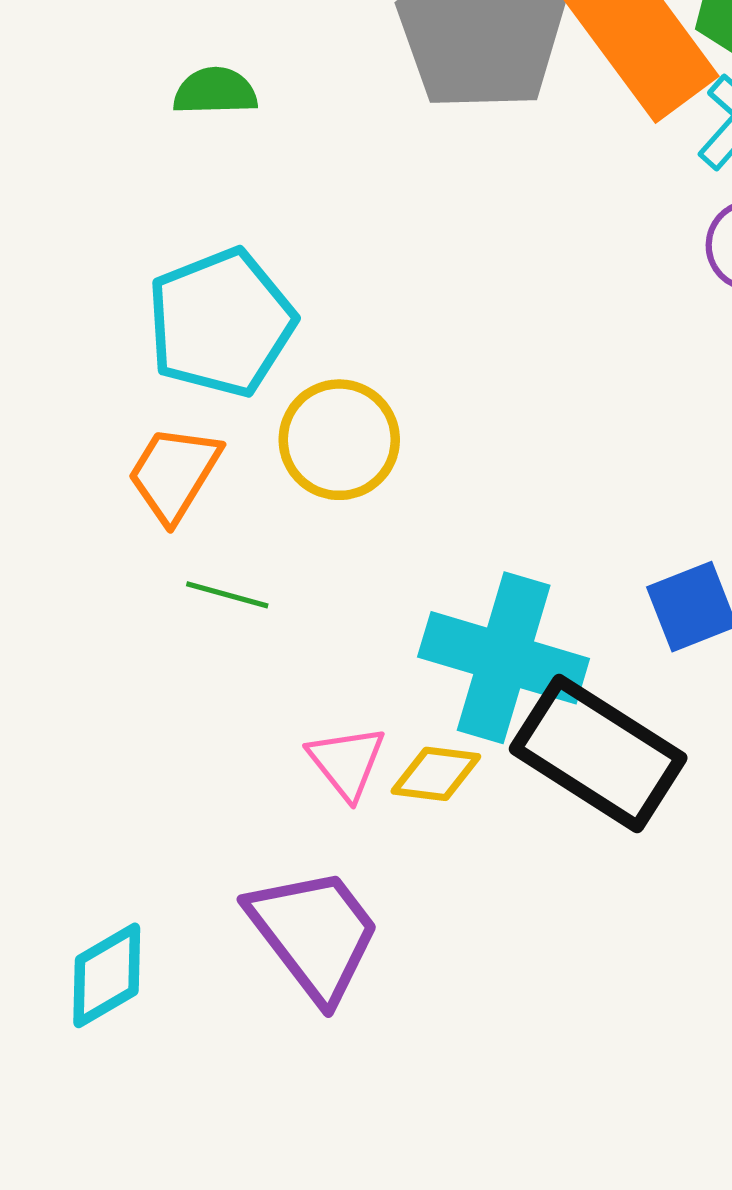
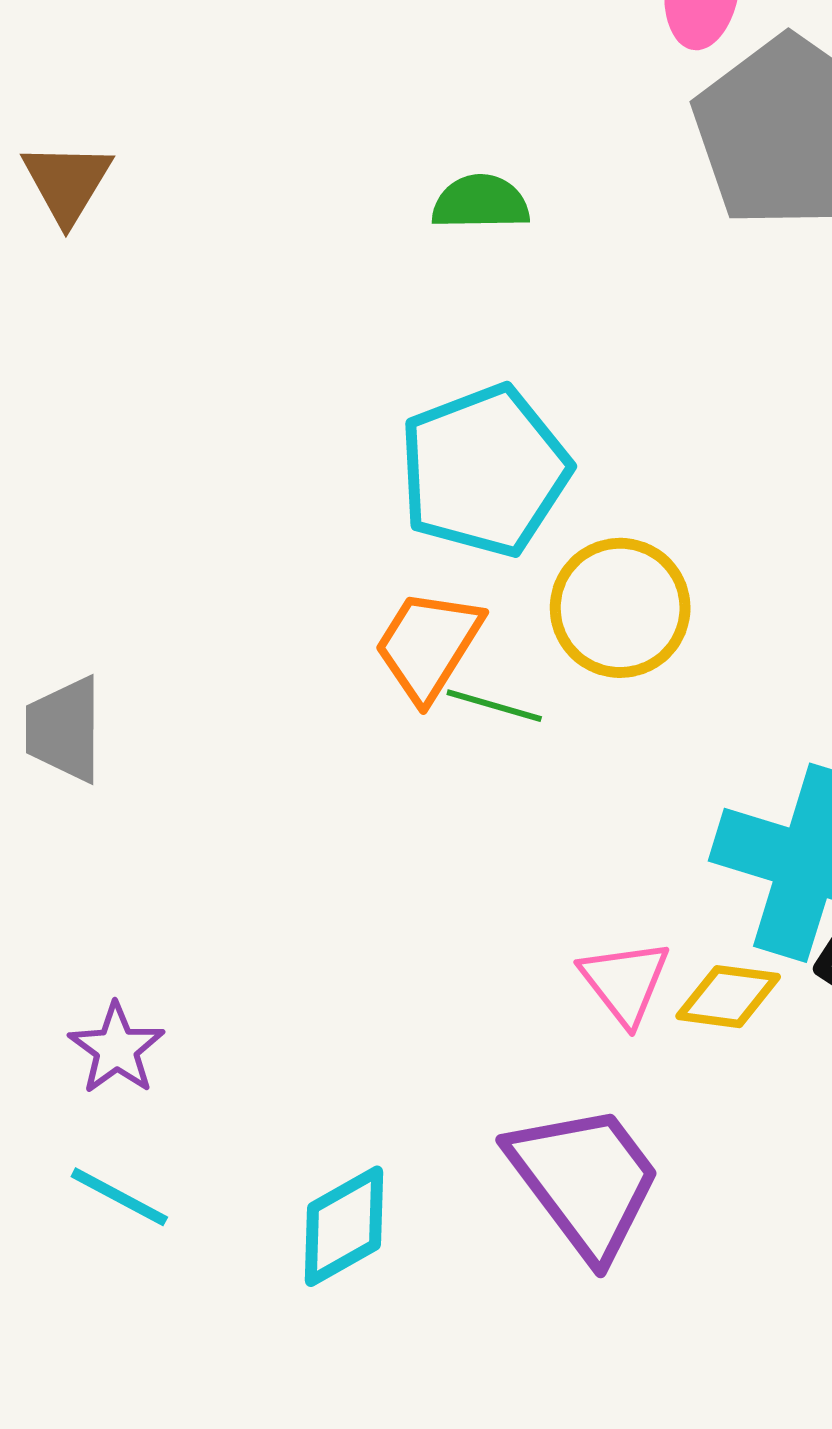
green line: (227, 595) -> (494, 706), moved

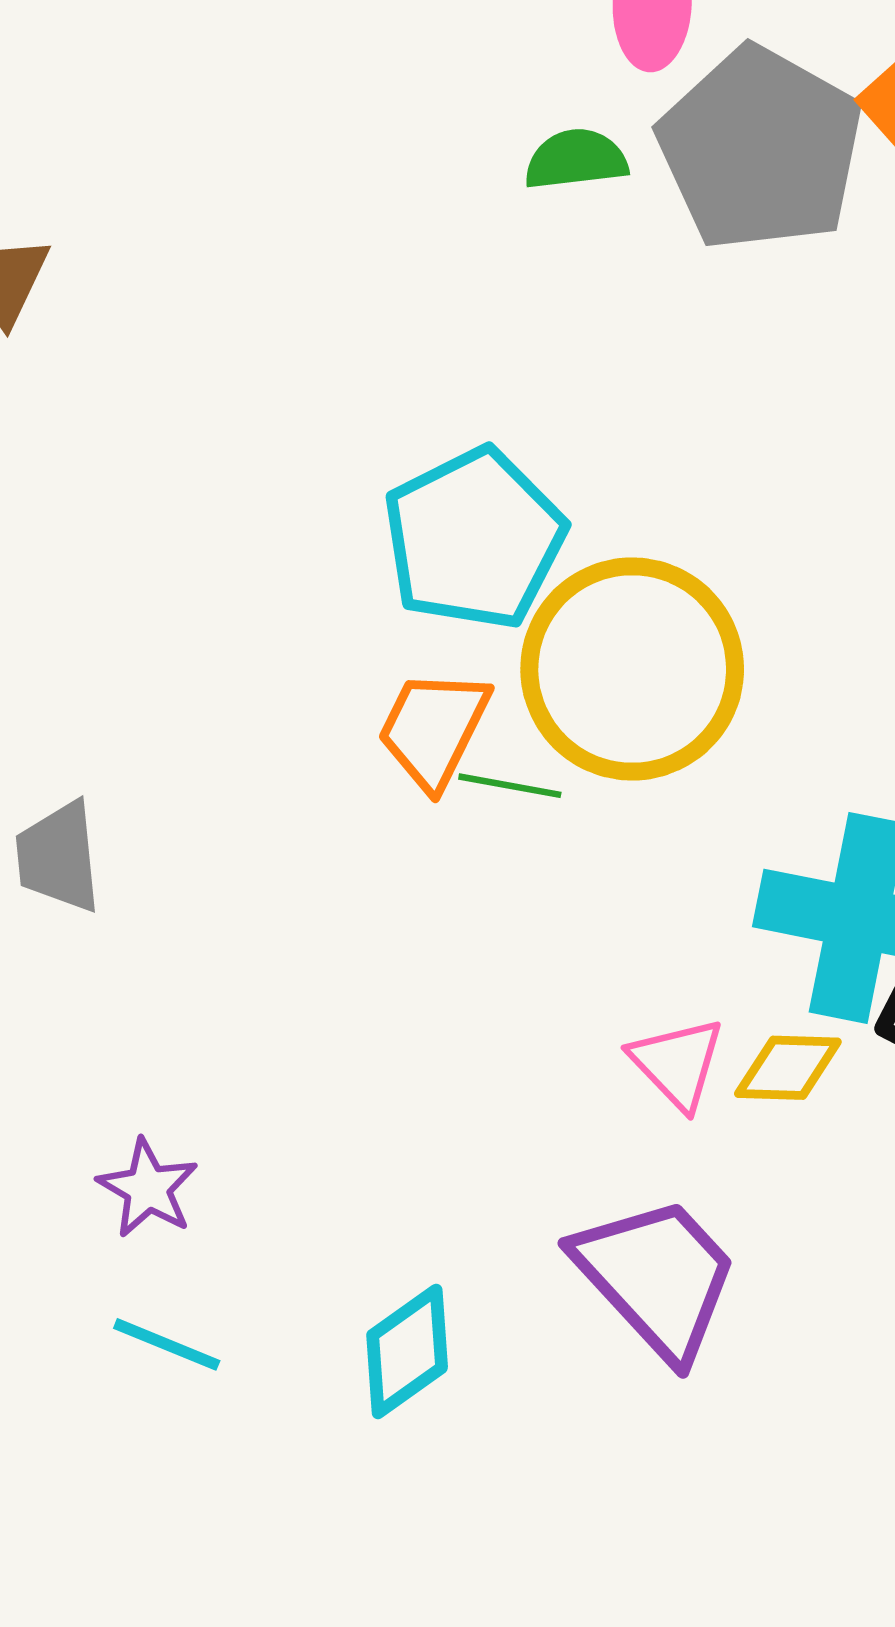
green semicircle: (481, 202) -> (576, 159), moved
yellow circle: (620, 608) -> (632, 669), size x1.5

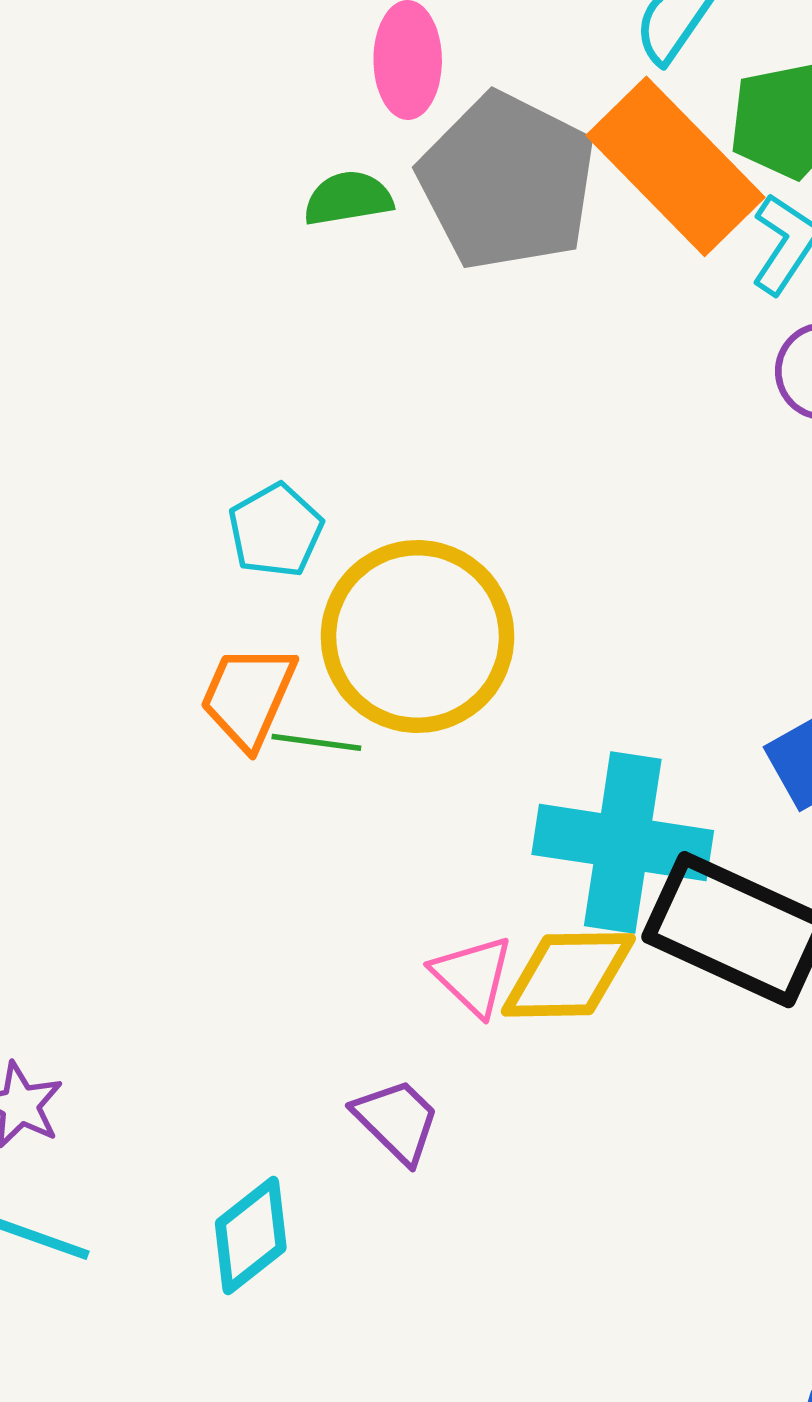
cyan pentagon: (474, 539) -> (276, 530), size x0.6
yellow diamond: (788, 1068) -> (568, 975), size x1.5
purple trapezoid: (657, 1277) -> (397, 1121), moved, size x0.6

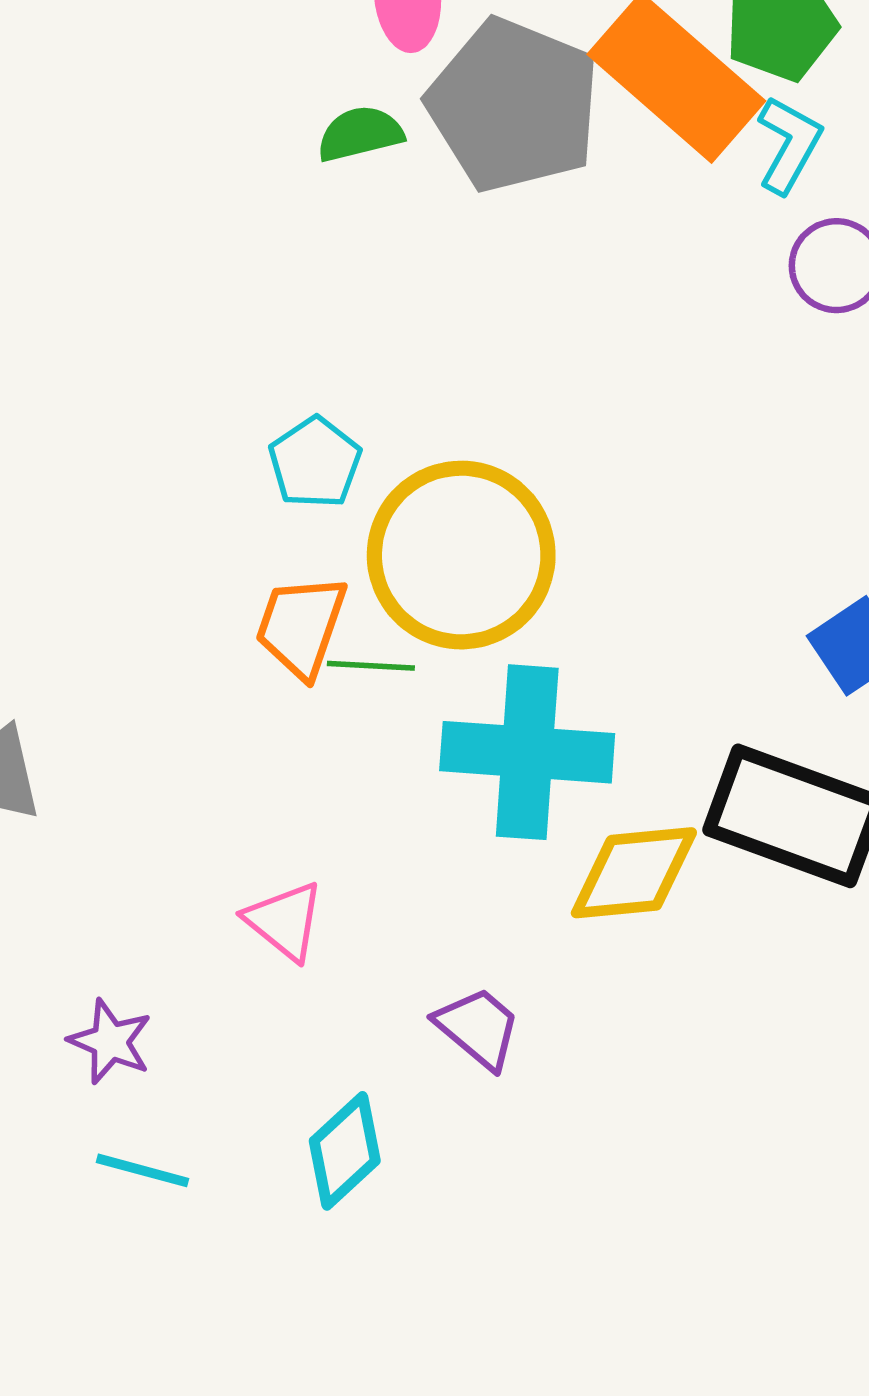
cyan cross: (623, 842) -> (527, 752), moved
pink triangle: (473, 976) -> (285, 921), moved

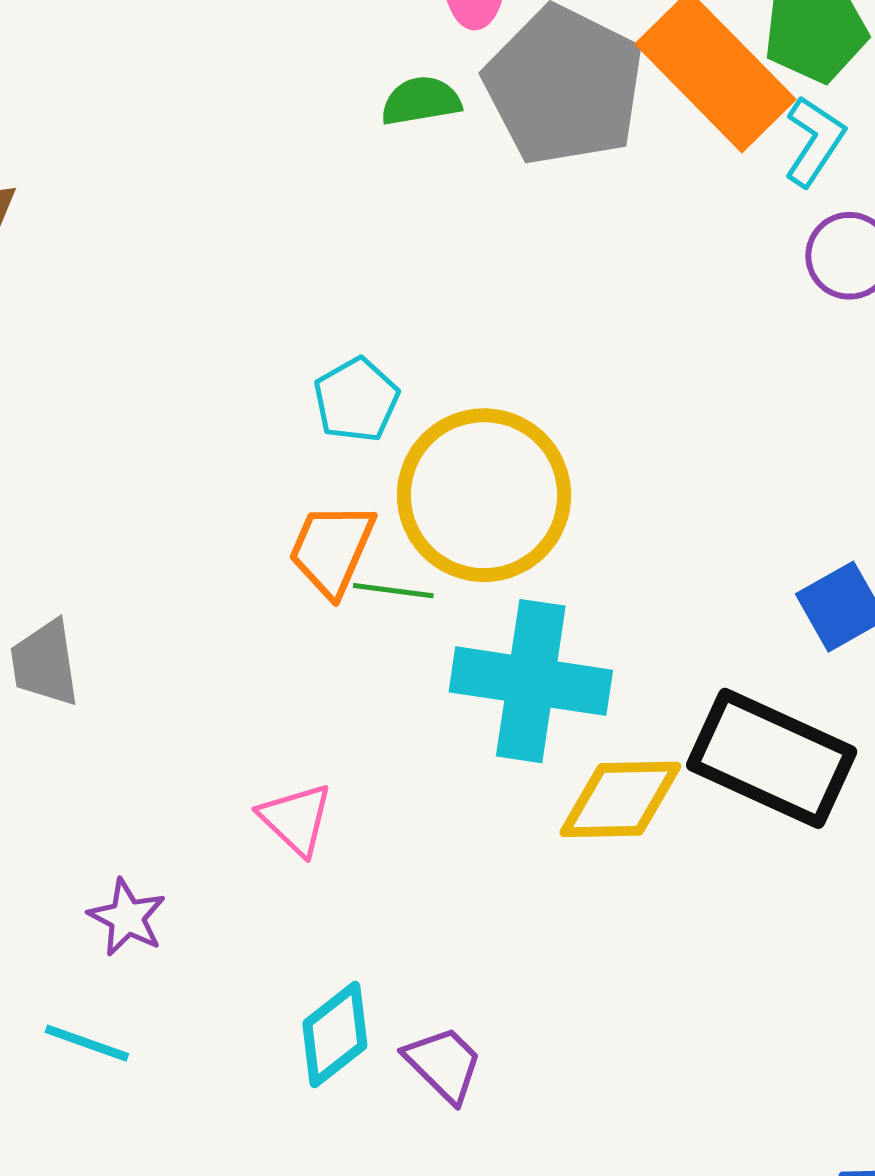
purple trapezoid: (478, 1028) -> (444, 1064), moved
cyan line: (142, 1170) -> (87, 1043), moved

